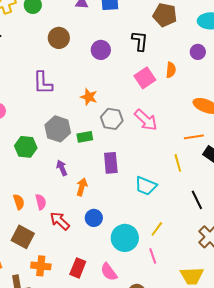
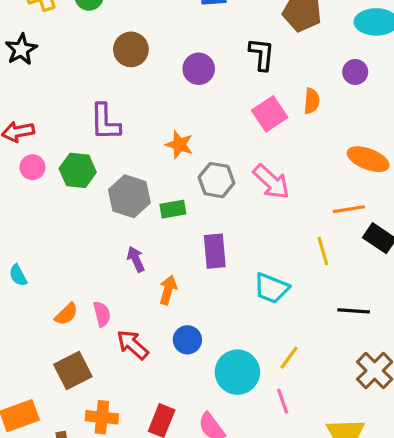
green hexagon: (26, 147) -> (78, 170), moved
black line: (197, 200) -> (354, 311), turned -60
orange semicircle: (19, 202) -> (66, 314), turned 63
brown square: (23, 237) -> (73, 371), turned 35

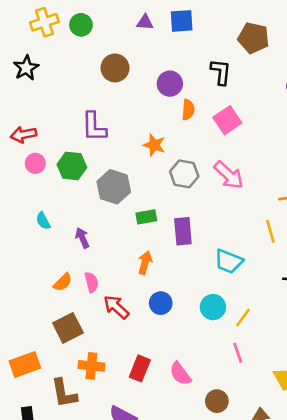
orange semicircle: (312, 101) -> (188, 110), moved
green rectangle: (173, 209) -> (146, 217), moved
purple arrow: (136, 259) -> (82, 238), moved
cyan semicircle: (18, 275) -> (43, 221), moved
cyan circle: (237, 372) -> (213, 307), moved, size x0.7

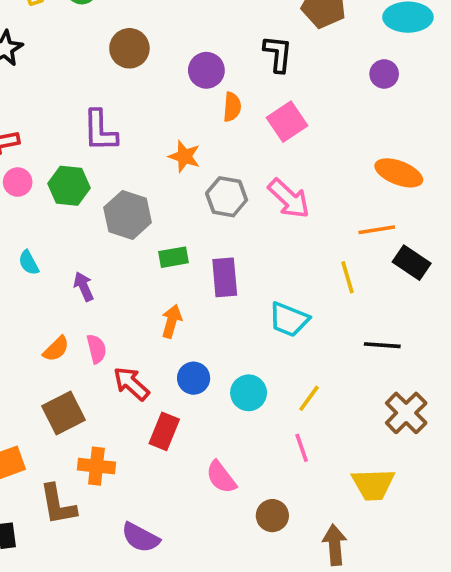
cyan circle: (213, 307) -> (249, 393), moved
red rectangle: (140, 368) -> (164, 431), moved

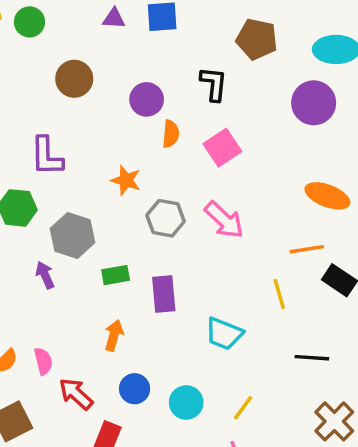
purple circle: (384, 74) -> (314, 103), size x1.6
purple arrow: (84, 287) -> (45, 275), moved

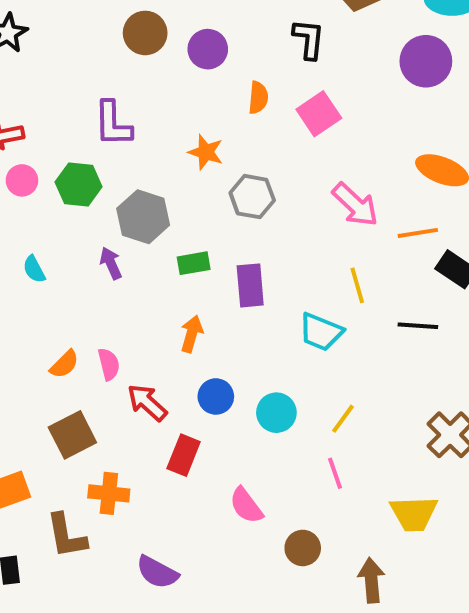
purple circle: (147, 99) -> (208, 49), moved
pink arrow: (224, 220) -> (355, 205), moved
yellow line: (279, 294) -> (357, 285), moved
black line: (312, 358) -> (418, 326), moved

